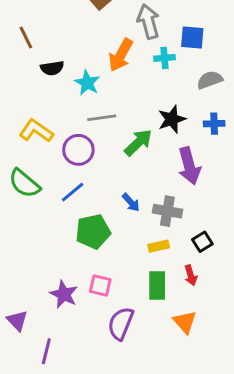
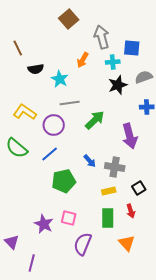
orange arrow: (121, 55) -> (83, 60), size x0.7
black star: (172, 119) -> (118, 85), moved

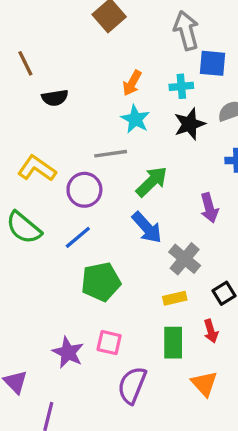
gray arrow: (102, 37) -> (186, 30), moved
cyan star: (60, 79) -> (135, 119), moved
purple arrow: (130, 136) -> (209, 208), size x0.7
blue arrow: (90, 161) -> (147, 228), moved, size x1.5
gray cross: (115, 167) -> (185, 259), turned 30

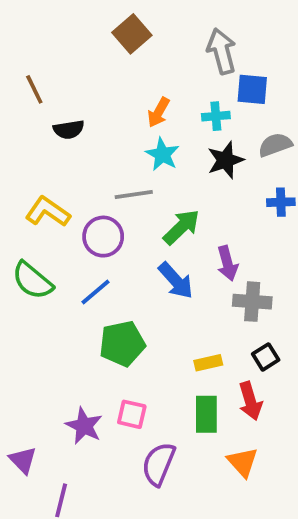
purple arrow: (209, 208) -> (227, 263), moved
gray cross: (185, 259) -> (252, 302), moved, turned -36
red arrow: (211, 331) -> (250, 401), size x1.4

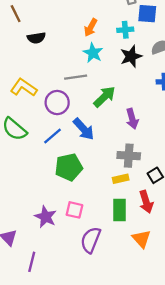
blue arrow: (176, 281) -> (84, 129), moved
gray cross: (252, 302) -> (129, 156), moved

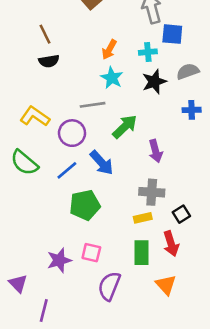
brown line: (16, 14) -> (45, 34), moved
purple star: (46, 217) -> (59, 260), turned 30

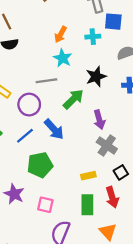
black star: (154, 82) -> (96, 76), moved
gray cross: (152, 192) -> (107, 145), moved, turned 30
purple star: (59, 260) -> (14, 194), moved, turned -30

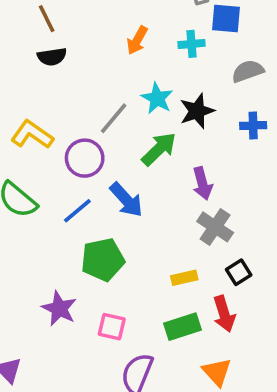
cyan star: (63, 58) -> (157, 98), moved
gray line: (46, 81) -> (114, 118), turned -42
green rectangle: (87, 205) -> (182, 327), turned 72

